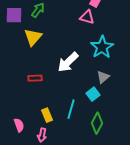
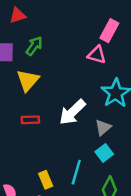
gray triangle: (103, 77) -> (103, 127), moved
red rectangle: (35, 78) -> (30, 120), moved

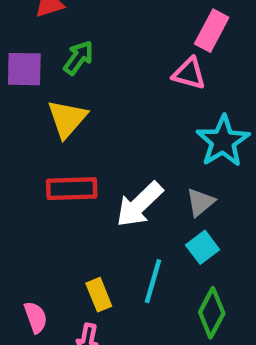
white arrow: (72, 112) -> (139, 204), moved
red rectangle: (30, 120) -> (72, 189), size x1.5

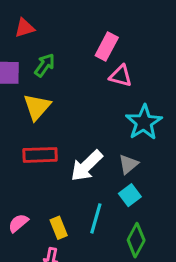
pink rectangle: (212, 31) -> (107, 46), moved
pink semicircle: (36, 317) -> (18, 223), moved, turned -110

